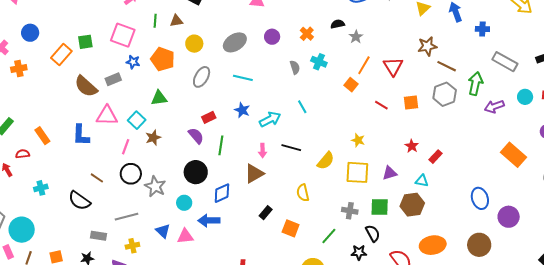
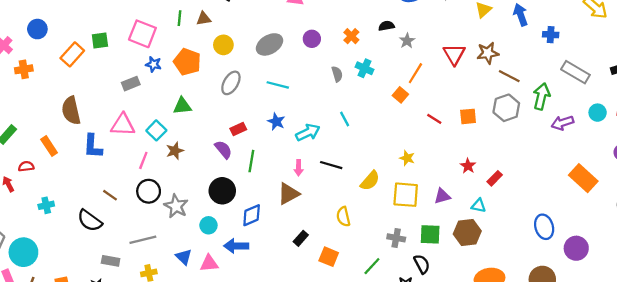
red triangle: (393, 66) -> (454, 54), moved
brown semicircle: (86, 86) -> (71, 111), moved, turned 35

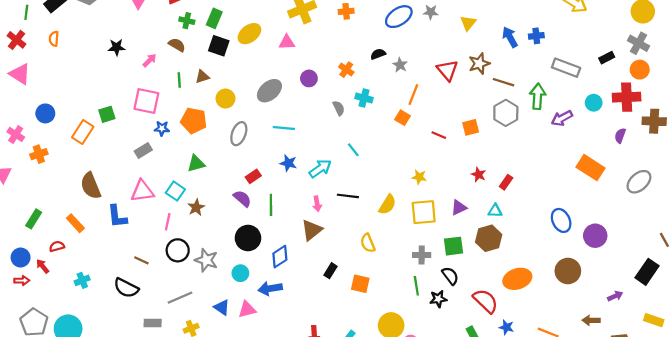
blue arrow: (521, 15) -> (510, 37), moved
green line: (372, 266) -> (416, 286), moved, turned -42

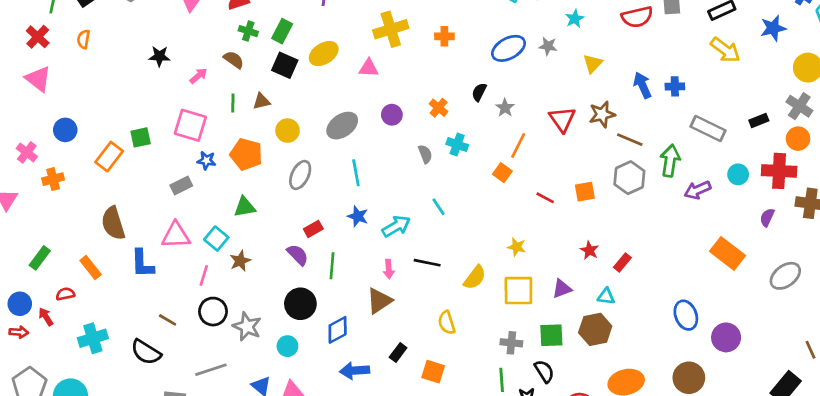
black semicircle: (378, 54) -> (479, 92), turned -48
cyan line: (284, 128) -> (356, 173), turned 70
cyan cross: (82, 280) -> (93, 338), size x1.5
blue arrow: (270, 288) -> (355, 371), moved

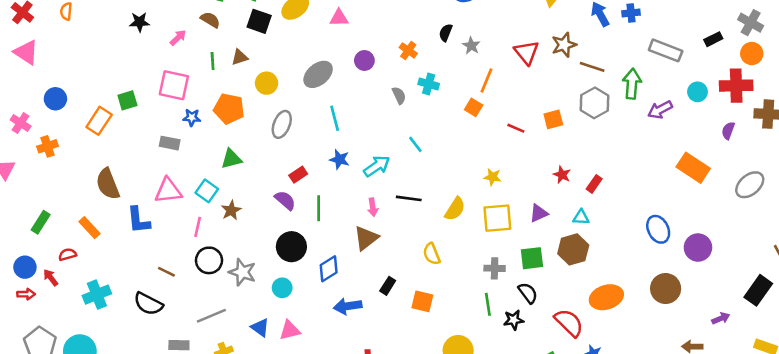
gray rectangle: (181, 186) -> (170, 143), turned 42

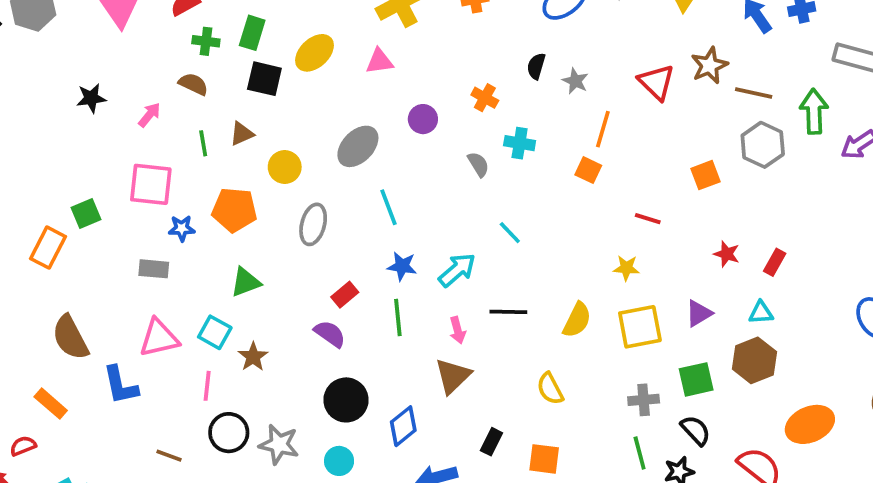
red line: (516, 128) -> (648, 219), moved
green line: (319, 208) -> (398, 317), moved

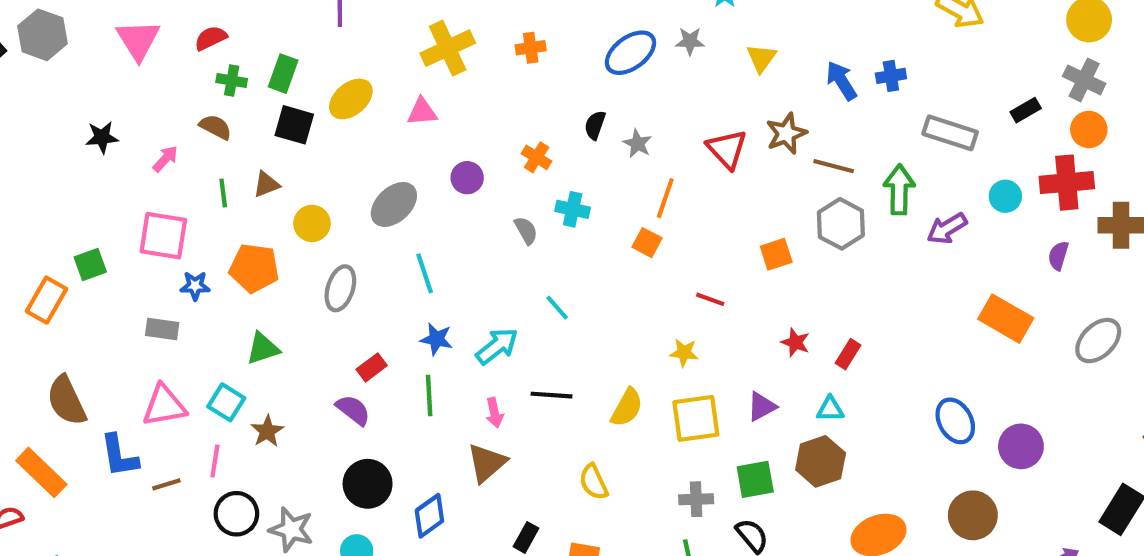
orange rectangle: (51, 404) -> (41, 472), size x1.4
brown line: (169, 456) -> (166, 484), moved, turned -40

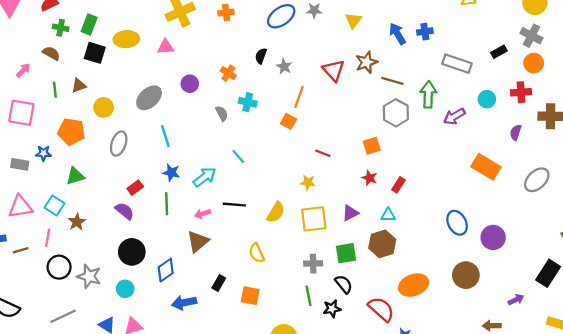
yellow ellipse: (351, 99) -> (126, 39), turned 35
red cross: (1067, 183) -> (521, 92), size x0.7
orange square: (776, 254) -> (372, 146), moved
blue star: (195, 286) -> (43, 153), moved
pink arrow: (494, 413) -> (203, 214), turned 84

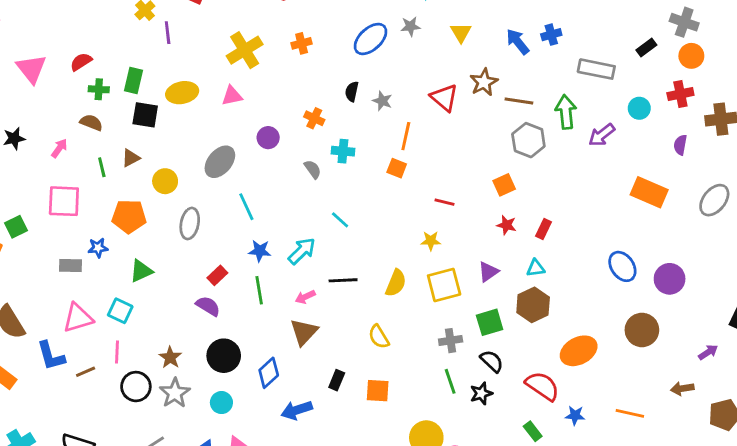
brown star: (77, 222) -> (170, 357), moved
gray star: (89, 276) -> (175, 393), turned 30

